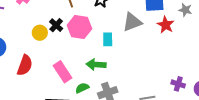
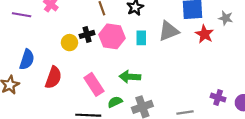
black cross: (56, 25) -> (87, 34), turned 32
cyan rectangle: (108, 39) -> (141, 38), moved

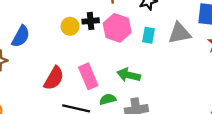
red semicircle: (53, 78) -> (54, 78), moved

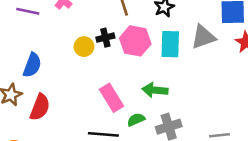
cyan rectangle: (149, 35) -> (170, 44), size x1.5
red semicircle: (54, 78) -> (40, 107), moved

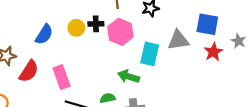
cyan rectangle: (170, 44) -> (150, 54), moved
blue semicircle: (32, 65) -> (44, 34), moved
pink rectangle: (112, 98) -> (62, 77), moved

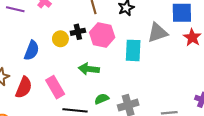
green arrow: (129, 77) -> (89, 69), moved

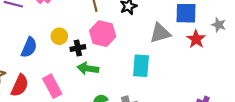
black cross: (78, 32) -> (78, 48), moved
cyan rectangle: (133, 50) -> (141, 66), moved

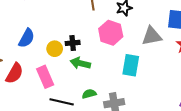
pink hexagon: (103, 34) -> (111, 33), moved
yellow circle: (59, 36) -> (55, 49), moved

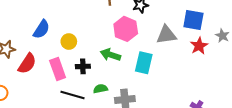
black cross: (73, 43) -> (83, 66), moved
green arrow: (80, 63) -> (111, 55), moved

